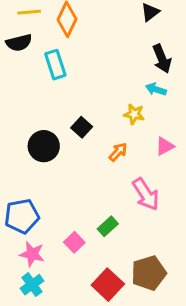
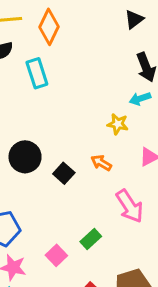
cyan arrow: (156, 89) -> (140, 99), turned -36
black square: (82, 127) -> (64, 173), moved
orange arrow: (118, 152) -> (101, 163), turned -102

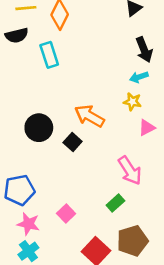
yellow star: (118, 124) -> (132, 102), moved
orange arrow: (101, 163) -> (89, 116), moved, size x1.6
green rectangle: (91, 239) -> (115, 203), moved

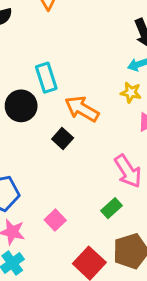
cyan rectangle: (49, 55) -> (46, 78), moved
black circle: (39, 128) -> (21, 106), moved

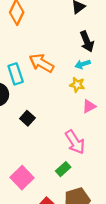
orange arrow: (82, 109) -> (41, 63), moved
pink square: (55, 220) -> (22, 178), size x1.5

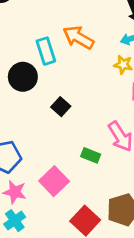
green rectangle: (63, 169) -> (91, 155), moved, turned 64

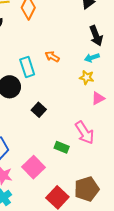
orange arrow: (78, 37) -> (52, 57), size x0.6

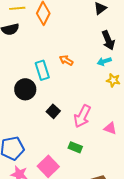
yellow star: (87, 77) -> (113, 80), moved
pink triangle: (98, 98) -> (110, 128), moved, turned 48
pink arrow: (85, 133) -> (82, 116), moved, turned 60

